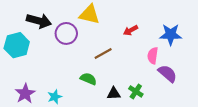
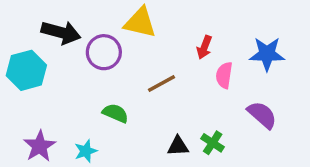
red arrow: (131, 30) -> (204, 47), turned -40
pink semicircle: (153, 56) -> (224, 75), moved
green semicircle: (88, 79) -> (115, 113), moved

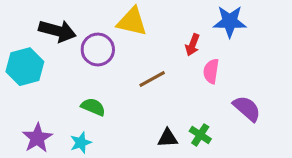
blue star: (267, 54) -> (230, 22), moved
green semicircle: (115, 113) -> (93, 107), moved

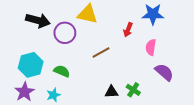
cyan hexagon: (25, 67) -> (31, 65), moved
pink semicircle: (211, 71) -> (151, 47), moved

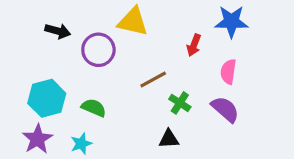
black arrow: (38, 20) -> (58, 31), size x0.7
purple semicircle: (164, 72) -> (225, 109), moved
green cross: (133, 90) -> (180, 103), moved

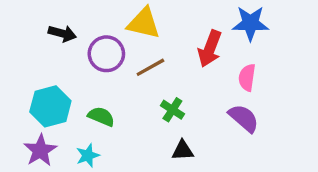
red arrow: (194, 45) -> (210, 49), size x1.5
brown line: (153, 80) -> (150, 67), moved
green cross: (180, 103) -> (172, 110), moved

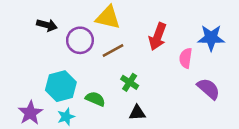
blue star: (250, 23) -> (211, 38), moved
cyan hexagon: (50, 106) -> (61, 86), moved
green semicircle: (101, 117) -> (95, 99), moved
purple semicircle: (244, 118) -> (209, 89), moved

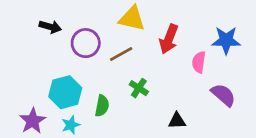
yellow triangle: (108, 17) -> (132, 19), moved
green semicircle: (95, 99) -> (102, 106), turned 78
black triangle: (137, 113) -> (177, 121), moved

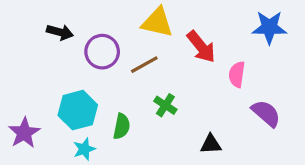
red arrow: (169, 39) -> (201, 47), turned -60
blue star: (226, 40) -> (269, 27), moved
purple star: (33, 121) -> (24, 133), moved

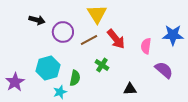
yellow triangle: (157, 22) -> (97, 14), turned 45
blue star: (269, 27) -> (173, 35), moved
red arrow: (201, 47) -> (116, 39), moved
cyan star: (84, 149) -> (60, 92), moved

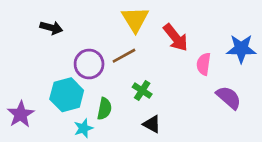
purple circle: (63, 32) -> (89, 64), moved
red arrow: (116, 39) -> (176, 37), moved
black triangle: (130, 89) -> (152, 124), moved, turned 32

